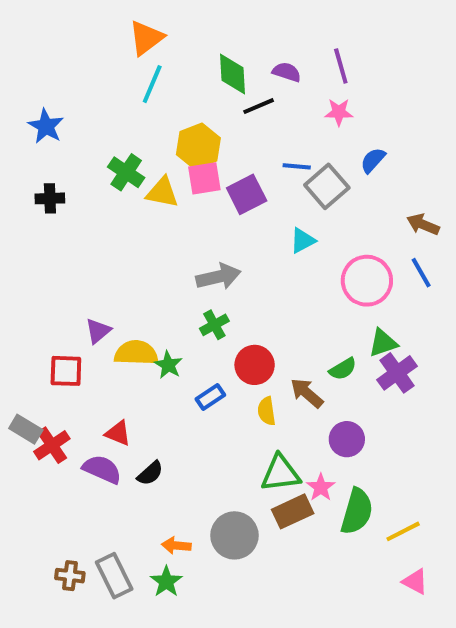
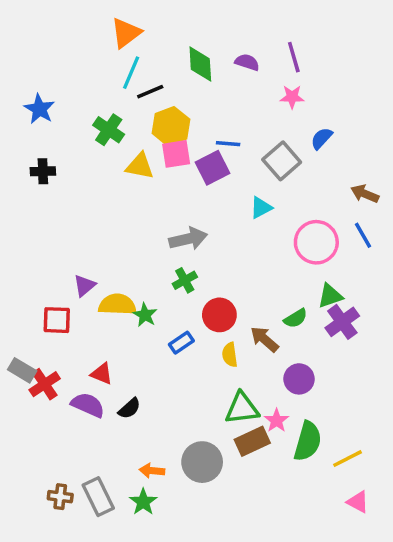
black line: (259, 106) -> (150, 92), moved
blue line: (297, 166) -> (228, 144), moved
green cross: (126, 172) -> (109, 130), moved

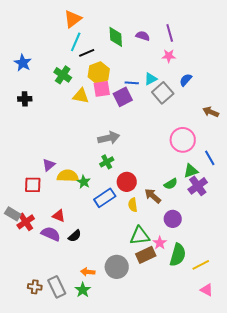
cyan triangle: (261, 208) -> (151, 79), moved
blue line: (363, 235) -> (210, 158), moved
blue rectangle: (181, 343) -> (105, 198), size x1.5

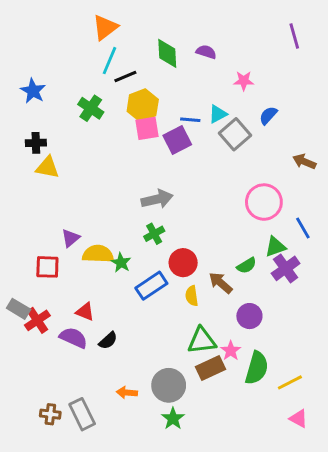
purple line: (170, 33) -> (294, 36), moved
yellow triangle: (81, 96) -> (47, 167), moved
green star: (83, 290) -> (173, 418), moved

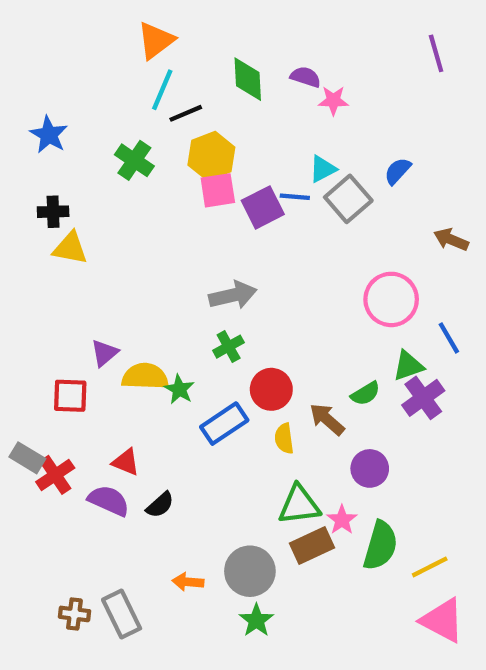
pink star: (244, 81) -> (333, 100), moved
blue line: (190, 120) -> (295, 197), moved
pink triangle: (299, 418) -> (442, 620), size x1.6

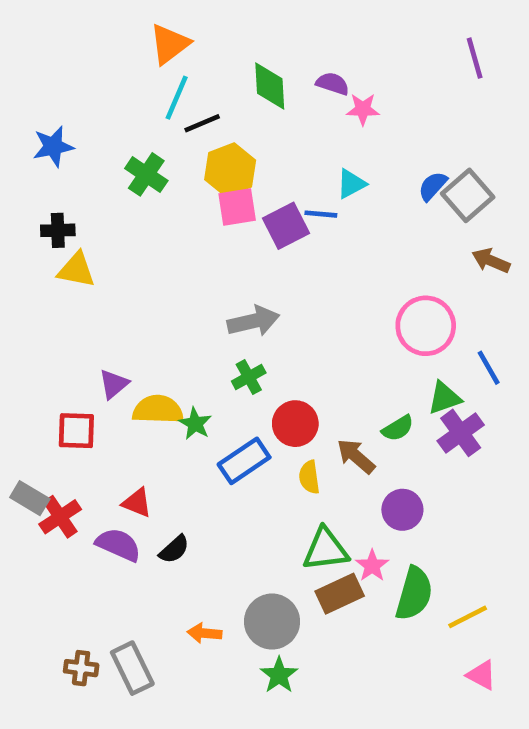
blue star: (49, 135) -> (53, 146), turned 30
gray square: (348, 199) -> (468, 195), moved
pink triangle: (442, 620) -> (482, 675), size x0.6

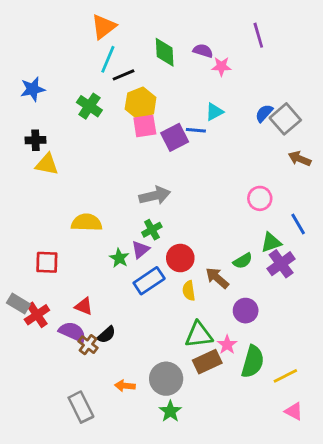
purple line: (475, 58) -> (258, 35), moved
pink circle: (426, 326) -> (260, 198), size x0.7
purple triangle: (114, 384) -> (141, 250), moved
yellow semicircle: (158, 410) -> (87, 223), moved
brown cross: (81, 668) -> (88, 345), moved, turned 30

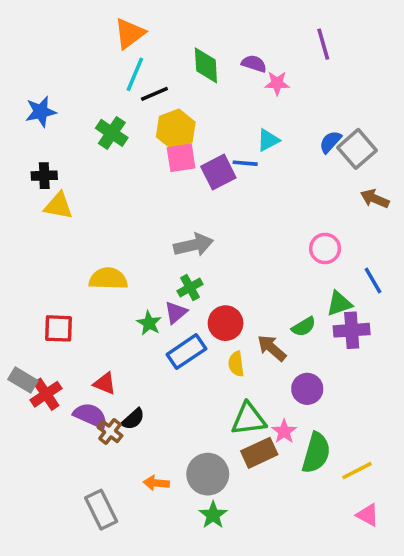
purple cross: (281, 264) -> (352, 330), turned 32

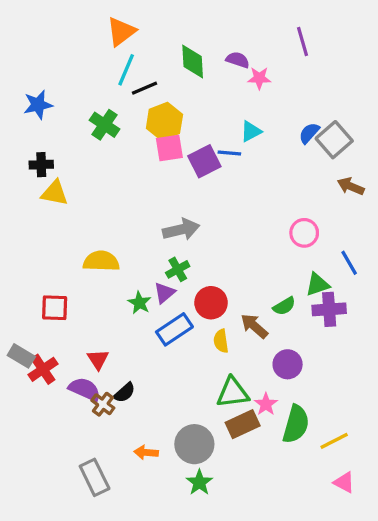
red triangle: (105, 384) -> (98, 359), turned 35

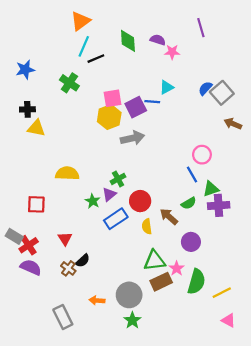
yellow hexagon: (164, 121) -> (109, 117), moved
gray arrow: (181, 230) -> (132, 138), moved
blue line: (349, 263) -> (192, 175), moved
purple semicircle: (85, 389) -> (31, 267), moved

